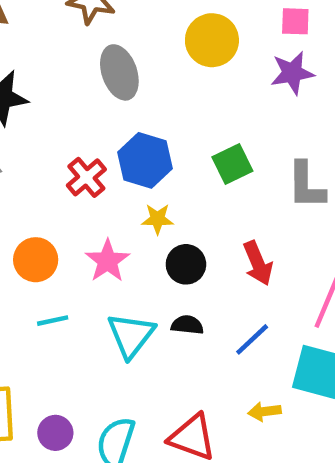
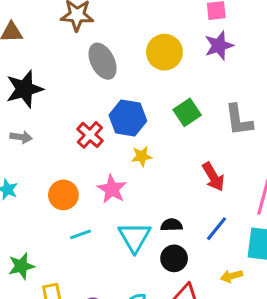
yellow circle: (212, 40) -> (164, 52), moved
black circle: (186, 264) -> (174, 258), moved

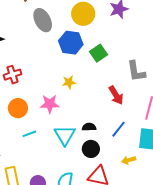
blue hexagon: (128, 118) -> (71, 43), moved
gray L-shape: (239, 120) -> (136, 71), moved
red cross: (90, 135) -> (12, 75), moved, turned 30
pink star: (112, 189) -> (50, 104), turned -30

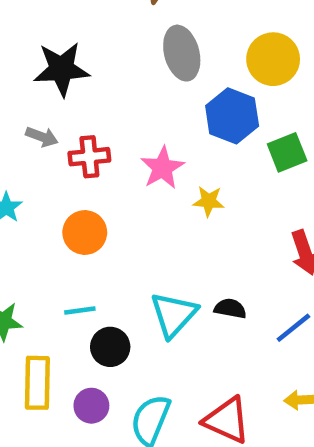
pink star: (50, 104) -> (162, 168), moved, turned 30
cyan line: (29, 134) -> (80, 310), moved
black circle: (91, 149) -> (110, 347), moved

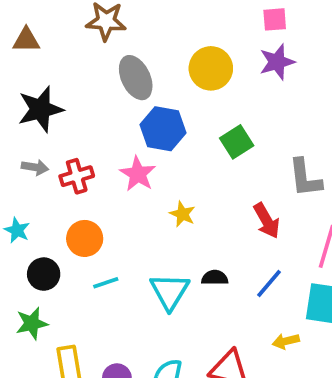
blue hexagon: (232, 116) -> (163, 129), moved
yellow star: (209, 201) -> (182, 214), moved, turned 30
cyan line: (80, 310) -> (106, 283), moved
black circle: (110, 347) -> (44, 274), moved

